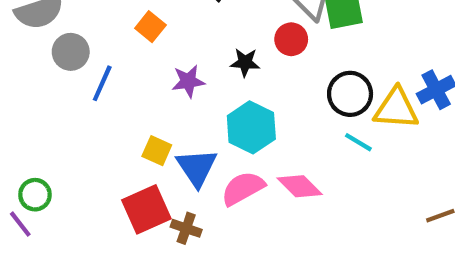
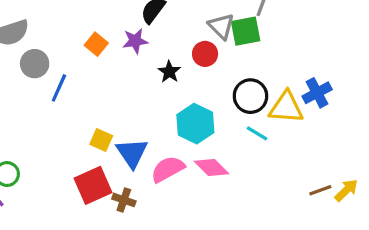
black star: (245, 62) -> (169, 72), turned 30
purple star: (188, 81) -> (135, 41), moved
cyan hexagon: (251, 127) -> (195, 124), moved

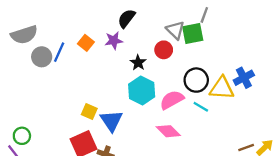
blue line: (59, 88) -> (59, 52), moved
cyan hexagon: (195, 124) -> (142, 91), moved
pink semicircle: (168, 169) -> (172, 100), moved

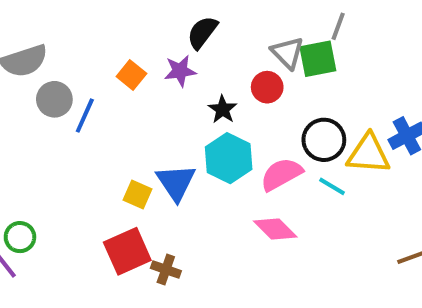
blue line: (59, 52) -> (85, 116), moved
blue triangle: (111, 121) -> (176, 182), moved

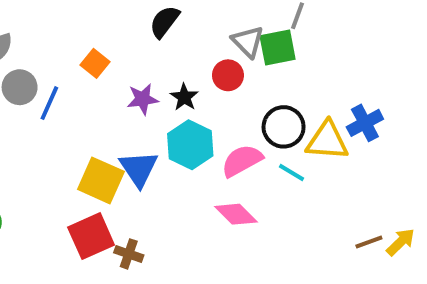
purple star: (180, 71) -> (143, 99), moved
yellow square: (137, 195) -> (101, 180), size x1.6

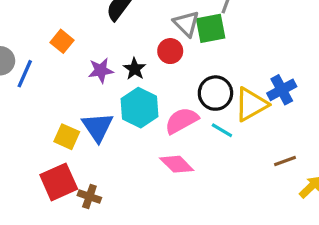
yellow triangle: (327, 141) -> (251, 104), turned -33
yellow square: (101, 180) -> (67, 137), size x0.7
brown line: (369, 242) -> (285, 161), moved

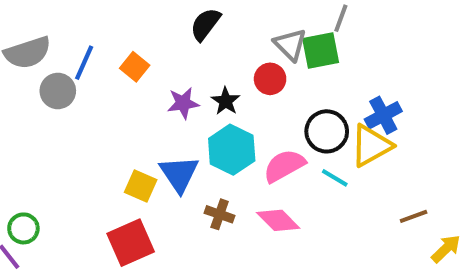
blue line: (25, 74) -> (84, 63), moved
blue cross: (282, 90) -> (383, 115), moved
brown cross: (89, 197) -> (220, 214), moved

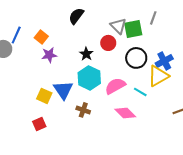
gray line: (341, 18) -> (153, 18), moved
purple star: (183, 103) -> (49, 55), moved
black circle: (327, 131) -> (136, 58), moved
pink diamond: (278, 220) -> (125, 113), moved
red square: (131, 243) -> (39, 124), size x0.6

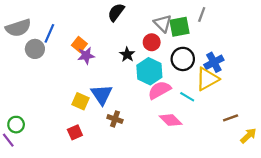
orange square: (41, 37) -> (79, 45), moved
cyan hexagon: (89, 78) -> (149, 71), moved
brown cross: (83, 110) -> (115, 119), moved

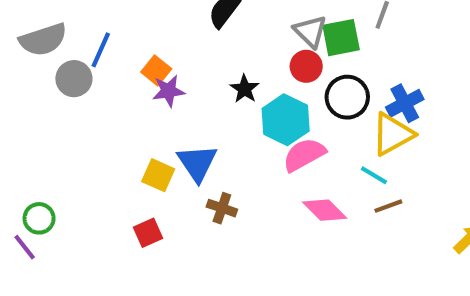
red circle: (152, 42) -> (306, 66), moved
cyan line: (187, 97) -> (374, 175), moved
brown line: (231, 118) -> (388, 206), moved

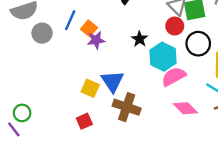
blue line: (101, 50) -> (70, 20), moved
brown cross: (222, 208) -> (127, 107), size x1.6

